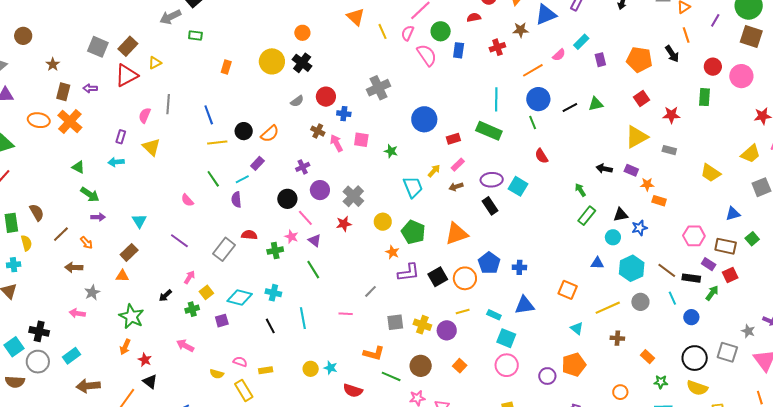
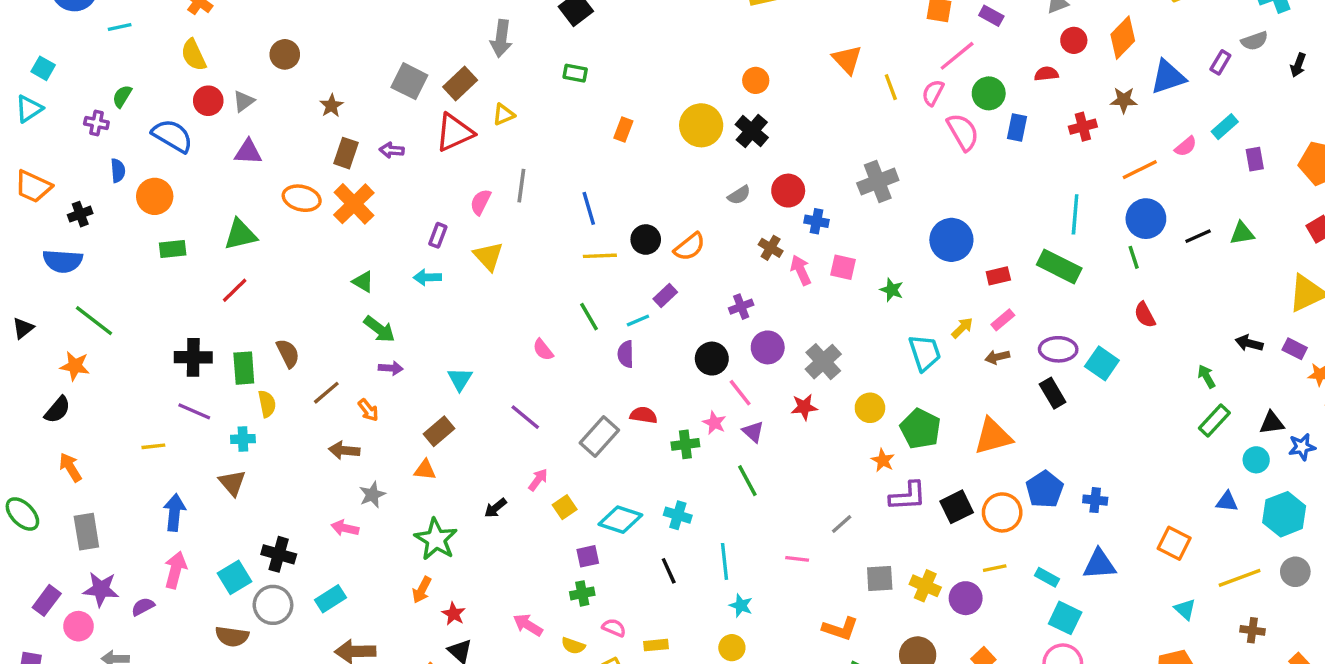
gray arrow: (170, 17) -> (501, 38), moved, turned -60
green cross: (192, 309) -> (582, 593), moved
pink arrow: (185, 346) -> (528, 625), moved
cyan star: (331, 368) -> (741, 606), moved

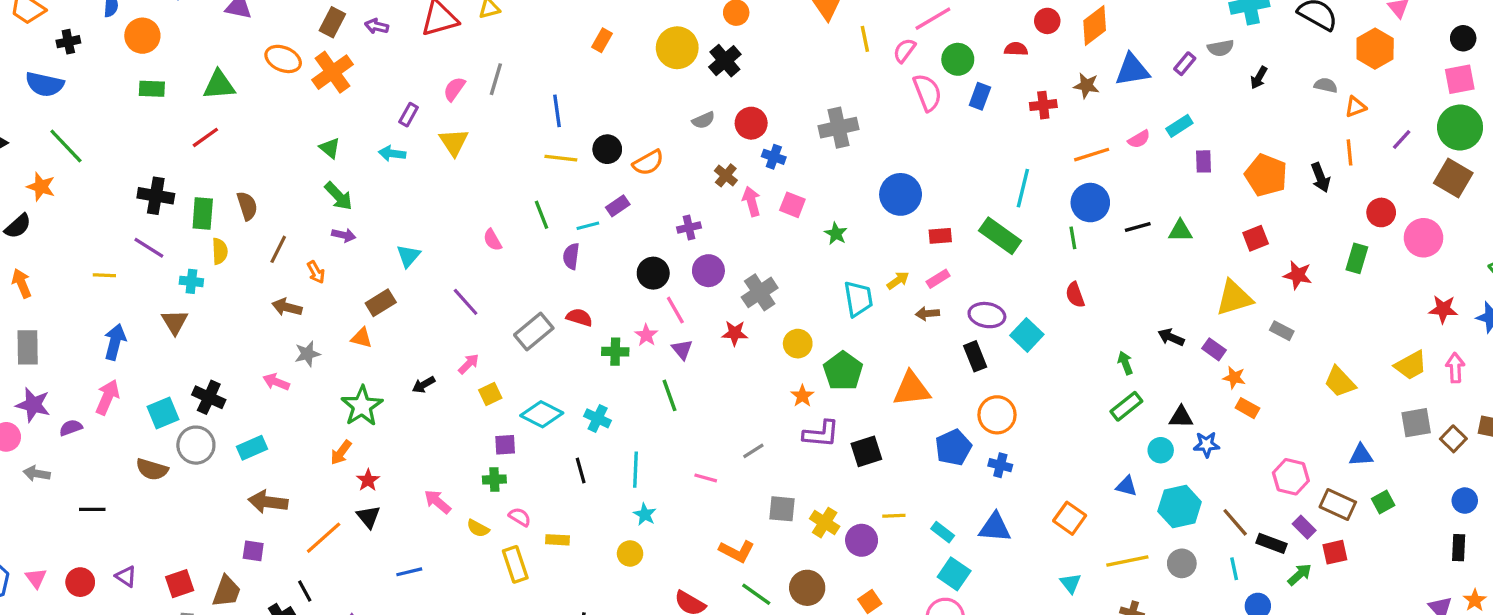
brown line: (326, 393) -> (278, 249), turned -32
orange circle: (1002, 512) -> (997, 415), moved

